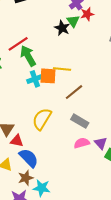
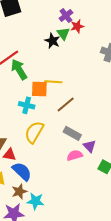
cyan cross: (35, 79) -> (27, 105), moved, turned 35
purple triangle: (101, 143) -> (89, 146), moved

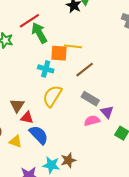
brown star: (19, 191) -> (68, 160), moved

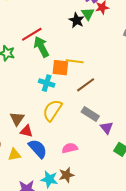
pink semicircle: (92, 121) -> (70, 148), moved
yellow triangle: (16, 141) -> (14, 155), turned -32

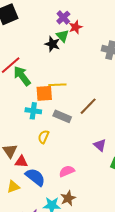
brown line: (86, 85) -> (88, 106), moved
yellow semicircle: (52, 110) -> (43, 137), size x0.6
gray rectangle: (90, 114) -> (62, 116), moved

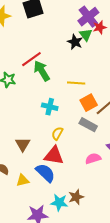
purple cross: (63, 18) -> (88, 17), size x1.5
orange square: (44, 93) -> (89, 103), moved, turned -30
gray rectangle: (62, 116) -> (88, 125), moved
red triangle: (21, 162) -> (54, 156), moved, size x1.5
pink semicircle: (67, 171) -> (93, 159), moved

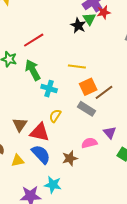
green arrow: (42, 71) -> (33, 70), moved
red triangle: (54, 156) -> (40, 132), moved
brown star: (76, 197) -> (70, 158), moved

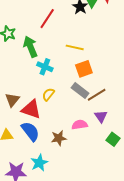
red line: (34, 40) -> (47, 19), moved, turned -30
brown line: (104, 92) -> (97, 95), moved
cyan star: (53, 185) -> (39, 163), turned 30

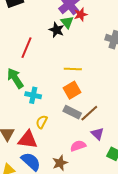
yellow line: (75, 47) -> (73, 69), moved

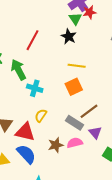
black star: (57, 30) -> (69, 36), moved
gray rectangle: (72, 112) -> (74, 123), moved
brown star: (60, 163) -> (56, 145), moved

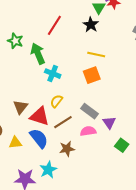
brown line: (89, 111) -> (63, 122), moved
brown star: (56, 145) -> (67, 149), moved

